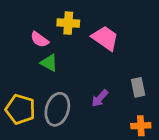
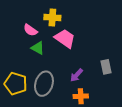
pink trapezoid: (105, 38) -> (65, 38), moved
orange cross: (141, 126) -> (81, 96), moved

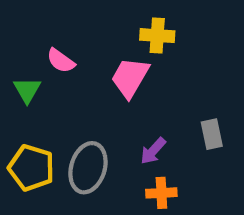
yellow cross: (52, 17) -> (157, 36), moved
pink trapezoid: (65, 38) -> (130, 77), turned -95
green triangle: (38, 48) -> (27, 90), moved, turned 32

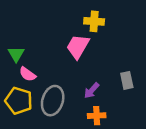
pink semicircle: (61, 61) -> (27, 74), moved

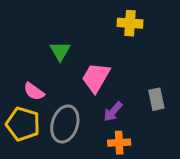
yellow cross: (94, 21) -> (130, 23), moved
pink trapezoid: (78, 47) -> (96, 77), moved
green triangle: (16, 54) -> (60, 51), moved

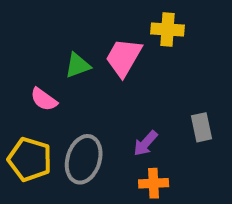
green triangle: (60, 51) -> (78, 65), turned 40
pink trapezoid: (96, 77) -> (124, 57), moved
pink semicircle: (34, 91) -> (44, 99), moved

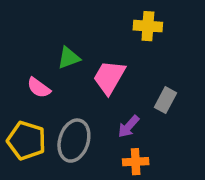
pink trapezoid: (124, 57) -> (109, 77), moved
gray rectangle: (201, 127) -> (166, 100), moved, turned 40

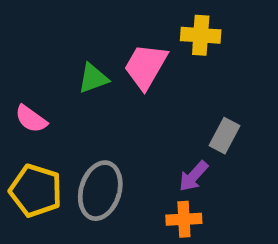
pink trapezoid: (109, 77) -> (146, 66), moved
pink semicircle: (39, 88) -> (31, 119), moved
purple arrow: (129, 126) -> (193, 176), moved

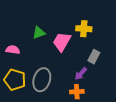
yellow cross: (201, 35) -> (84, 29), moved
pink trapezoid: (146, 66) -> (62, 42), moved
pink semicircle: (31, 119) -> (13, 50), turned 152

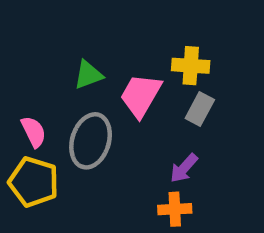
pink semicircle: (13, 50) -> (34, 132), moved, turned 56
gray rectangle: (94, 57) -> (200, 109), moved
gray ellipse: (42, 80) -> (91, 141), moved

